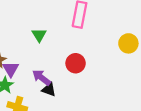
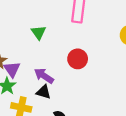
black triangle: (49, 89) -> (44, 92), moved

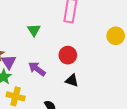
black triangle: (44, 92) -> (72, 81), moved

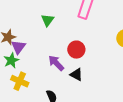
purple arrow: (37, 69) -> (56, 63), moved

